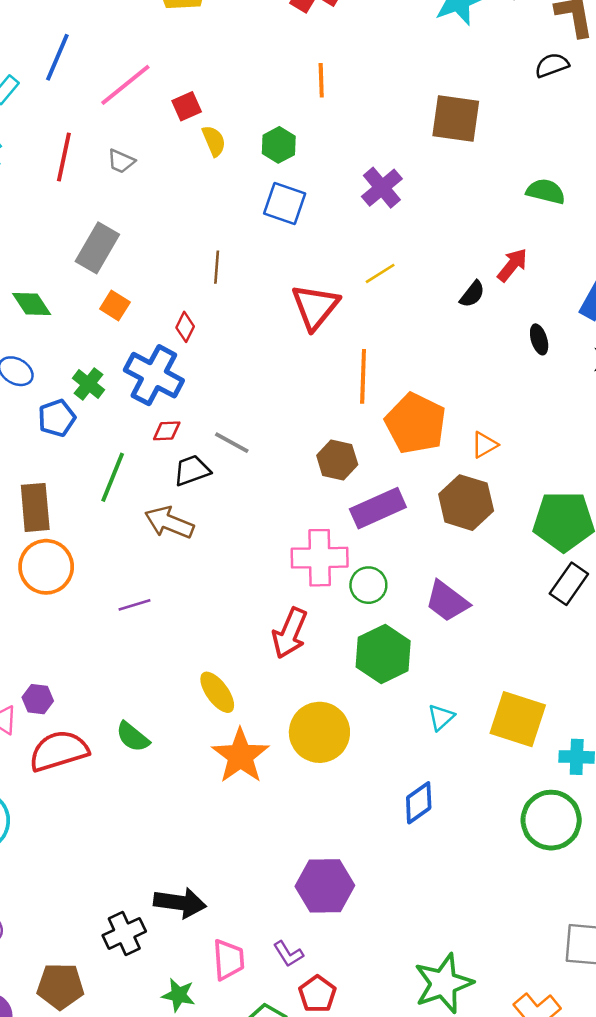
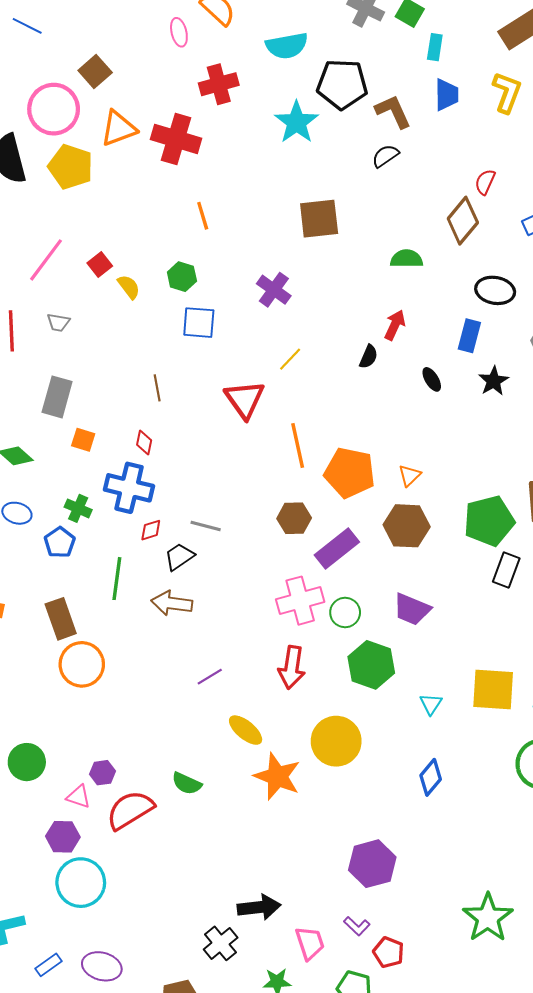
purple line: (134, 605) -> (210, 677), moved

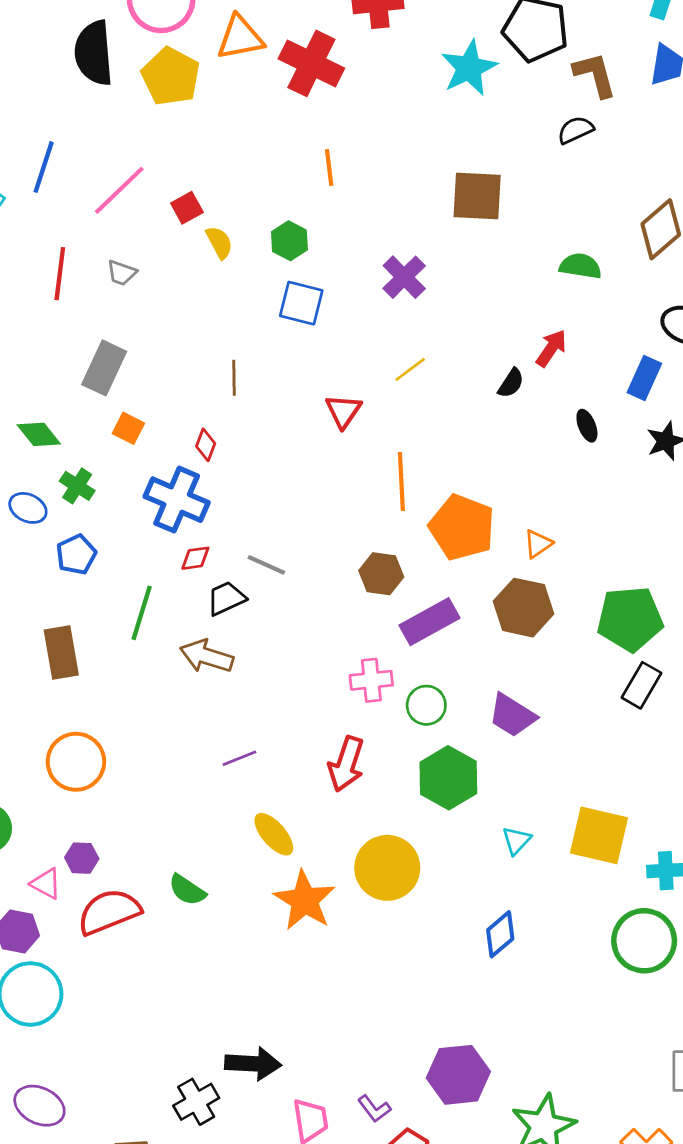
red triangle: (245, 399) -> (343, 411), size x0.7
green cross: (78, 508) -> (77, 486), moved
pink cross: (300, 601) -> (371, 680), size x0.7
orange circle: (82, 664) -> (76, 762), moved
purple hexagon: (372, 864) -> (458, 1075), moved

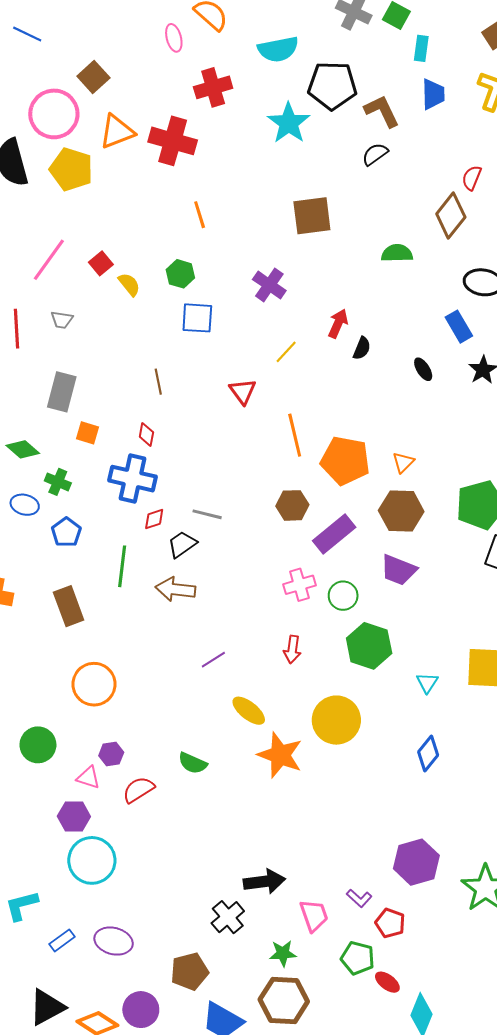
red arrow: (551, 348) -> (338, 324), moved
blue rectangle: (644, 378) -> (459, 327), turned -44
purple trapezoid: (512, 715) -> (398, 570), moved
red arrow: (346, 764) -> (292, 649), size x0.7
red semicircle: (109, 912) -> (138, 790), size x0.7

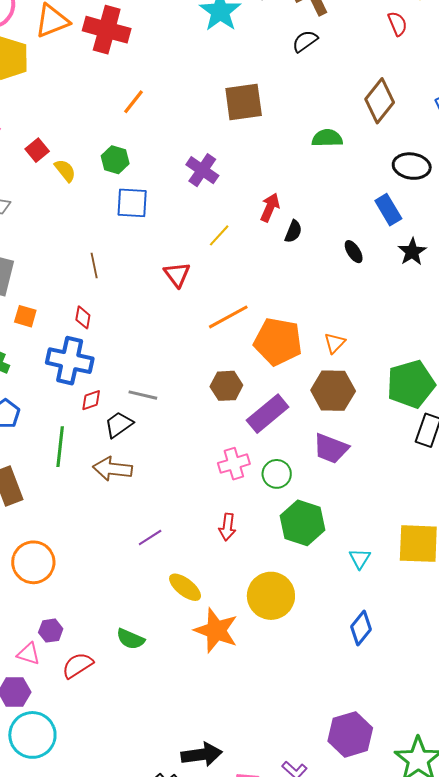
red semicircle: (472, 178) -> (397, 24), moved, turned 135
orange line: (200, 215) -> (134, 102), turned 56
orange line: (295, 435) -> (228, 317), turned 75

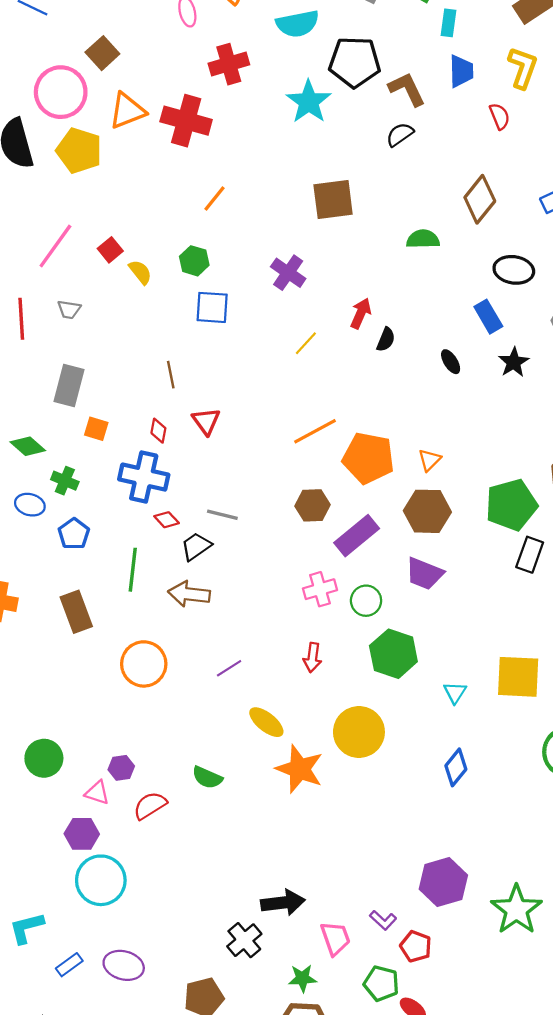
red triangle: (177, 274) -> (206, 421), moved
red diamond: (91, 400) -> (167, 520), turned 65
orange circle: (33, 562) -> (144, 664), moved

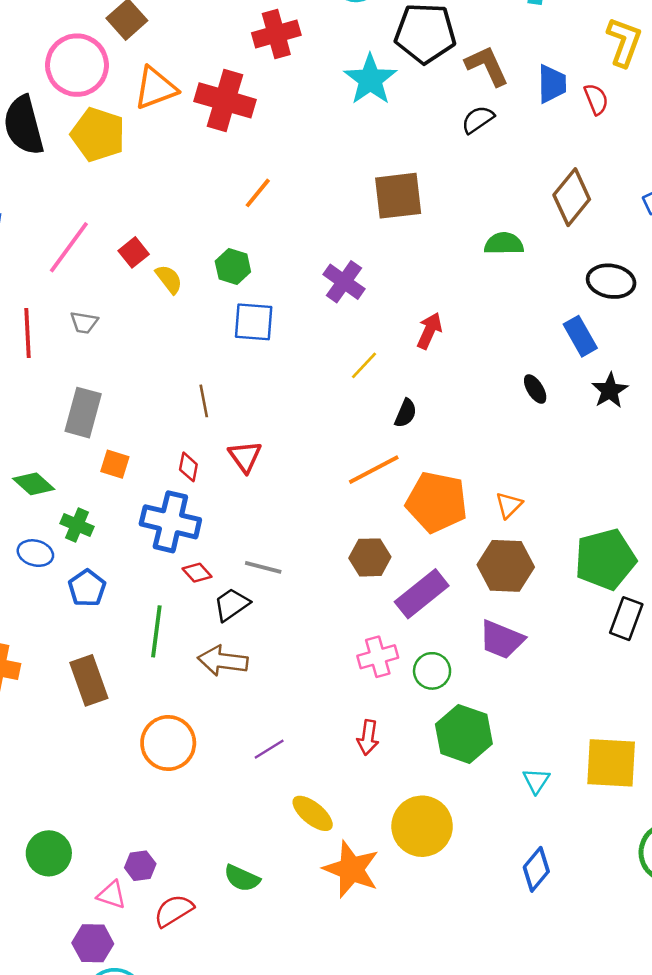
blue trapezoid: (461, 71) -> (552, 84), moved
black semicircle: (386, 340) -> (406, 413), moved

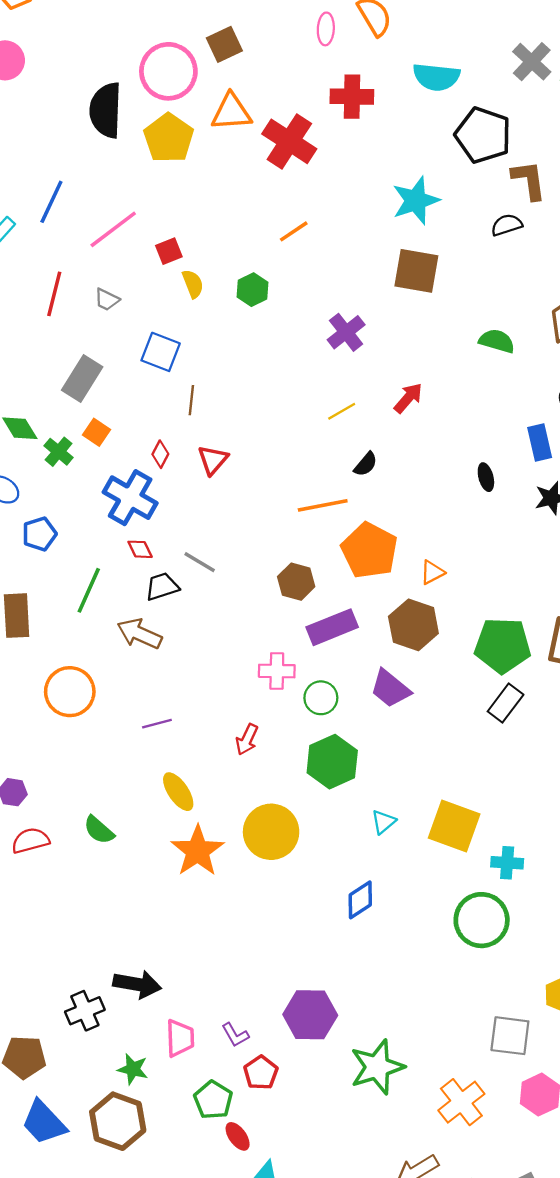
cyan star: (370, 79) -> (416, 201), moved
blue square: (254, 322) -> (161, 352), moved
green cross: (77, 525) -> (59, 452), moved

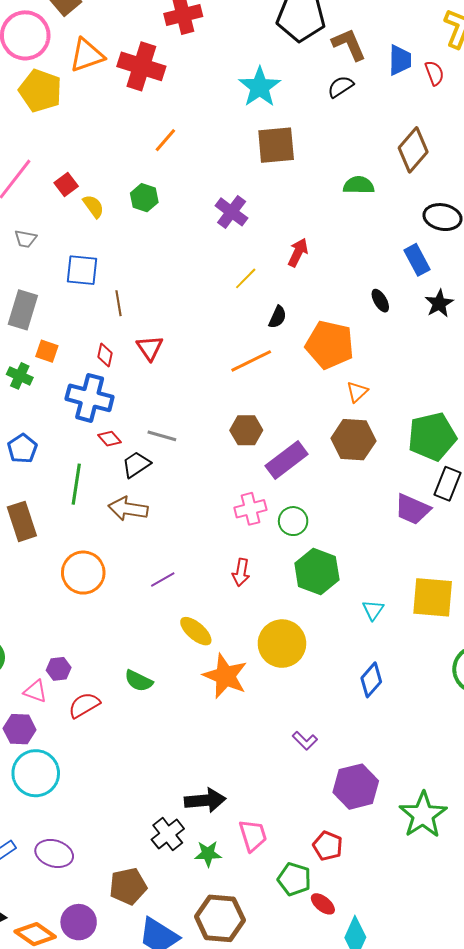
orange pentagon: (369, 551) -> (330, 345), moved
purple trapezoid: (390, 689) -> (412, 509), moved
purple L-shape: (235, 1035) -> (305, 741), moved
green star: (133, 1069) -> (208, 854), moved

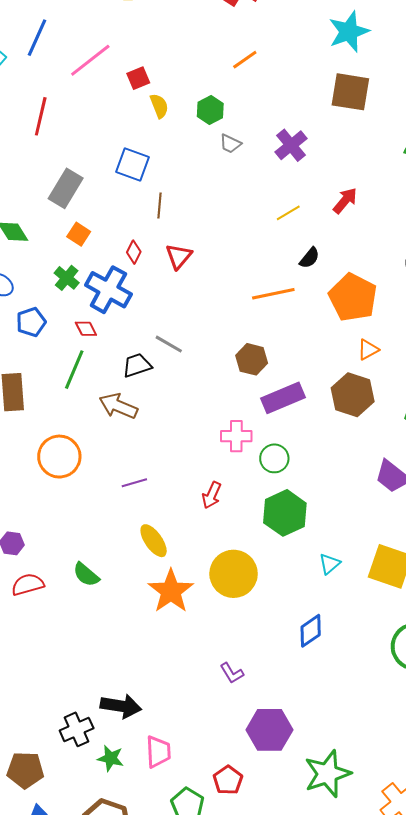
gray trapezoid: (26, 239) -> (230, 144), moved
green cross: (20, 376) -> (67, 278), moved
red diamond: (109, 439) -> (86, 329), moved

